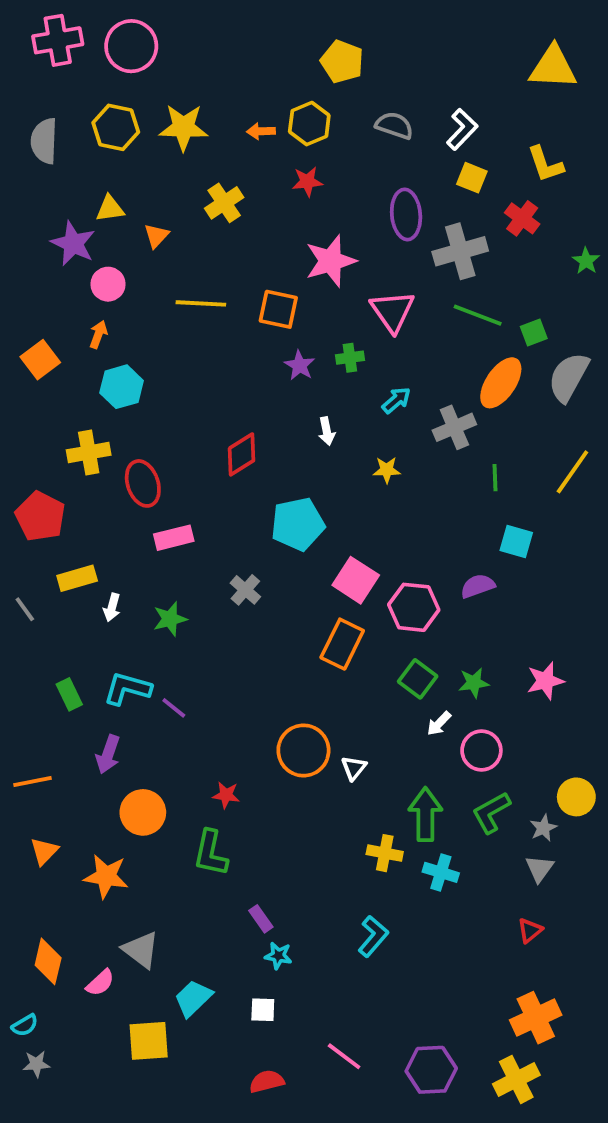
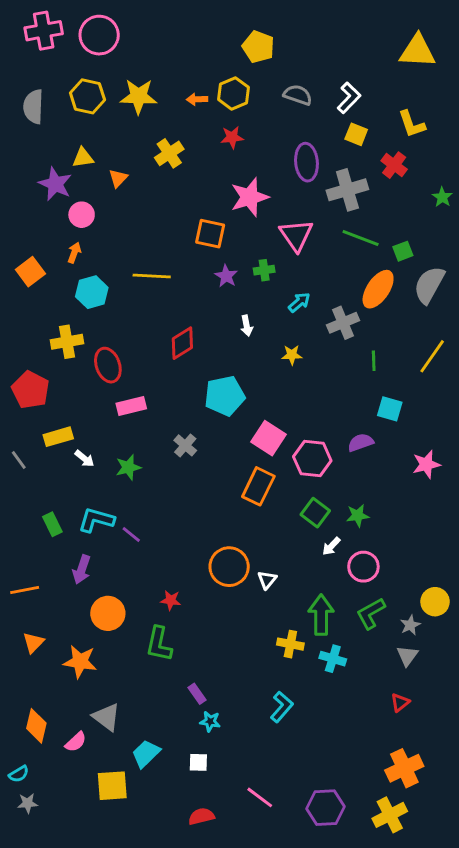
yellow line: (201, 303) -> (152, 276), moved
white arrow: (112, 607) -> (85, 459), turned -66
pink star: (545, 681) -> (426, 464), moved

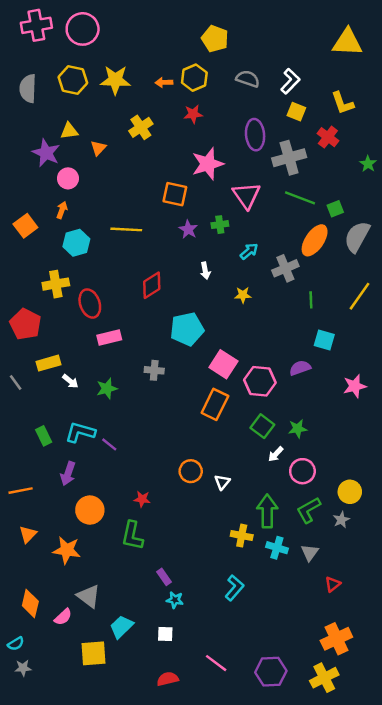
gray cross: (185, 445) -> (154, 370), turned -36
orange circle: (229, 567) -> (191, 471), size x0.7
yellow circle: (435, 602) -> (350, 492), moved
gray triangle: (407, 656) -> (310, 553), moved

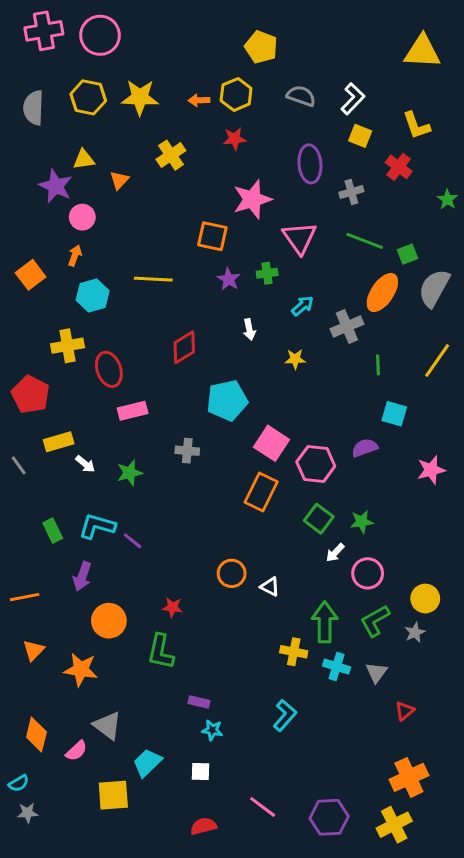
gray cross: (289, 158) -> (351, 192), size x0.6
white triangle: (222, 482) -> (270, 587), turned -42
purple rectangle: (164, 577) -> (199, 702), turned -42

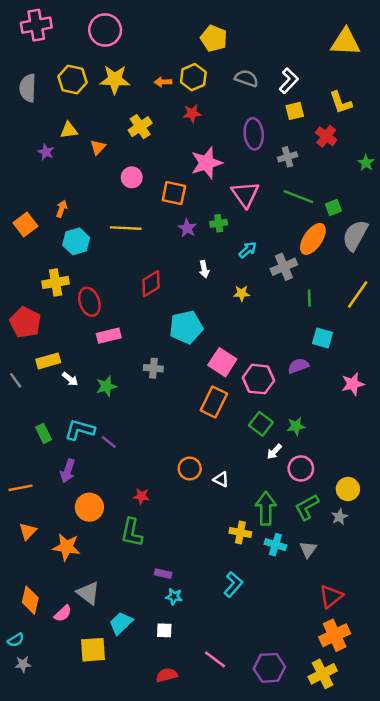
pink circle: (100, 35) -> (105, 30), moved
yellow square: (360, 136) -> (295, 111), turned -36
purple star: (56, 186) -> (46, 152), size x0.6
pink circle: (82, 217) -> (132, 177), moved
red triangle: (405, 711) -> (331, 597), moved, size x1.5

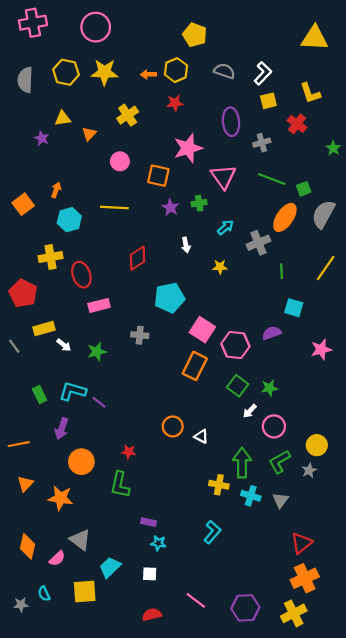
cyan semicircle: (16, 640) -> (44, 594), moved, turned 96

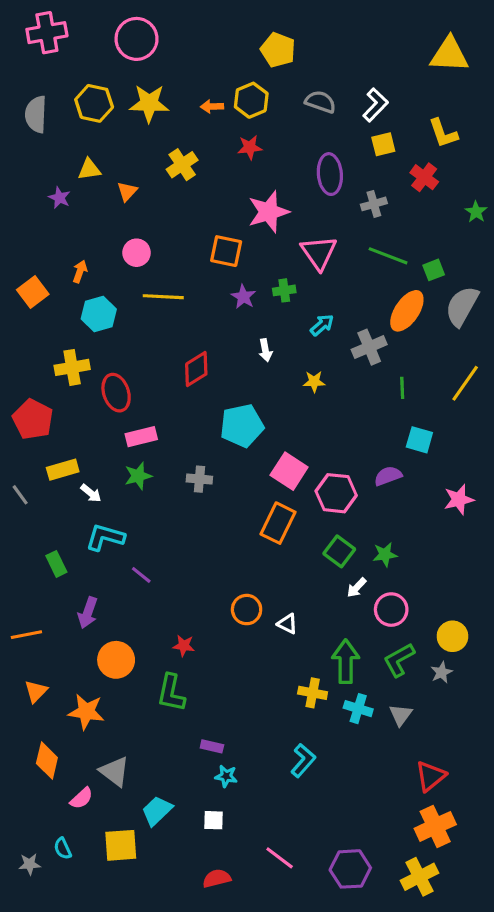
pink circle: (120, 161) -> (137, 253), moved
green star: (97, 352) -> (138, 476), moved
cyan L-shape: (73, 391) -> (105, 537), moved
orange diamond: (27, 546) -> (47, 760), moved

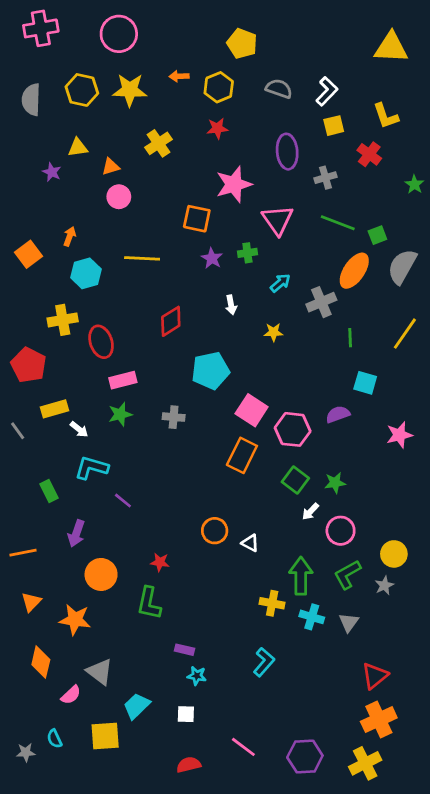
orange arrow: (212, 106) -> (179, 76), moved
orange triangle: (127, 191) -> (111, 167), turned 30
pink circle: (137, 253) -> (119, 197), moved

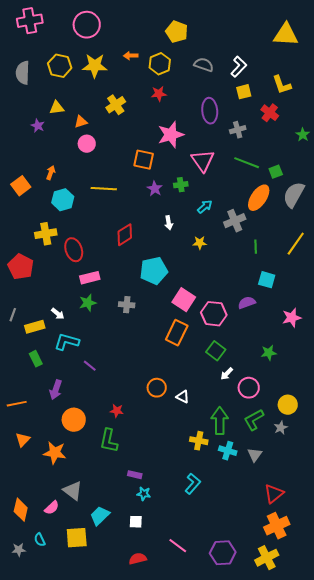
yellow rectangle: (54, 409) -> (35, 327), moved
gray line: (18, 431) -> (13, 315), turned 56
green star: (335, 483) -> (269, 353), moved
orange diamond: (41, 662) -> (21, 510), moved

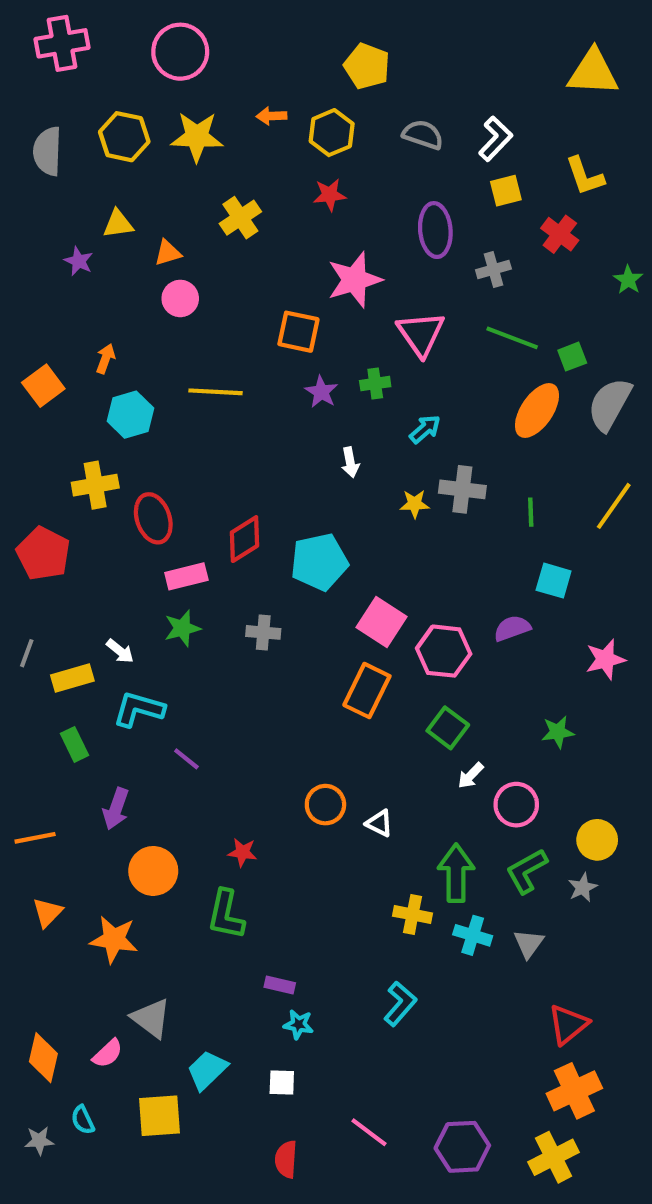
gray cross: (235, 221) -> (462, 489), moved, turned 30
red diamond: (125, 235) -> (245, 539), moved
red semicircle: (138, 559) -> (286, 1159), turned -72

